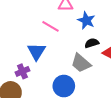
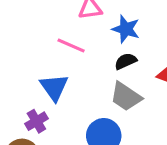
black semicircle: (92, 43) -> (126, 61), moved

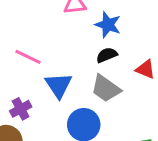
pink line: (71, 45) -> (28, 57), moved
blue triangle: (54, 87) -> (59, 85), moved

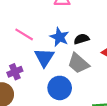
blue star: (108, 25) -> (59, 37), moved

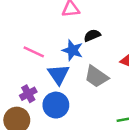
black semicircle: (82, 39) -> (92, 35), moved
blue circle: (60, 88) -> (56, 105), moved

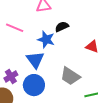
pink line: (34, 52) -> (15, 28), moved
gray trapezoid: (96, 76) -> (70, 76), moved

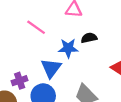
blue star: (46, 39) -> (68, 48), turned -30

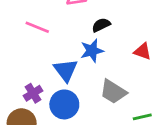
blue star: (68, 48) -> (92, 51), moved

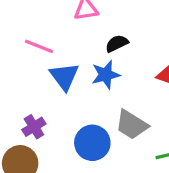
blue triangle: (66, 70) -> (64, 76), moved
blue circle: (64, 104) -> (92, 143), moved

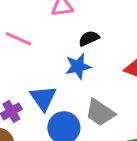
blue triangle: (64, 76) -> (43, 98), moved

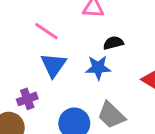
blue triangle: (43, 98) -> (53, 65), moved

